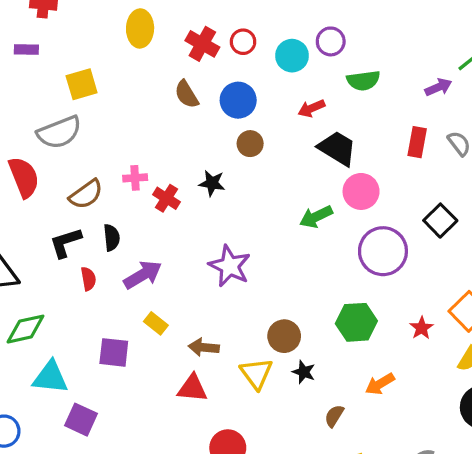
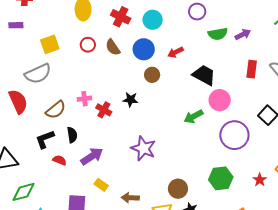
red circle: (243, 42) -> (88, 45), moved
cyan circle: (292, 56) -> (153, 20), moved
purple arrow: (438, 87) -> (243, 34), moved
red arrow: (311, 108) -> (176, 52), moved
red semicircle: (88, 279) -> (60, 160), turned -56

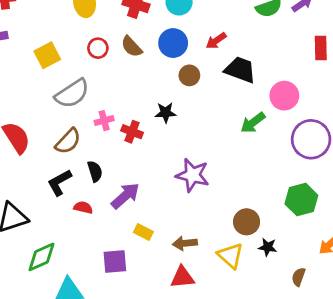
gray semicircle: (38, 74) -> (72, 94), moved
black trapezoid: (204, 75) -> (240, 70), moved

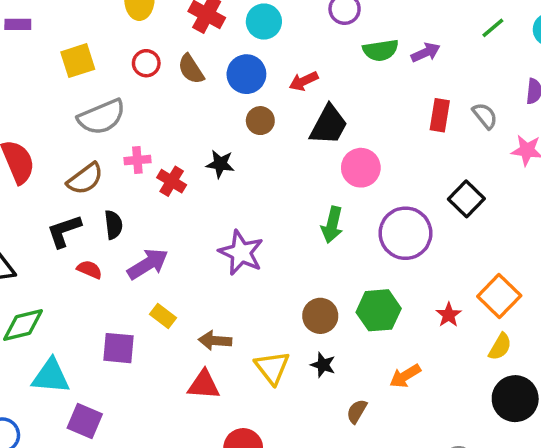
black trapezoid: (240, 70) -> (329, 125), turned 88
pink circle: (284, 96) -> (361, 168), moved
green arrow: (253, 123) -> (332, 225), moved, turned -50
brown circle: (247, 222) -> (320, 316), moved

